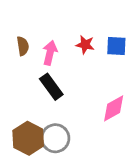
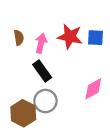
red star: (85, 45) -> (70, 37), size x1.6
gray circle: (55, 138) -> (45, 101), moved

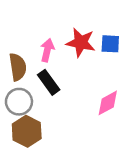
brown semicircle: (19, 38) -> (18, 67), moved, size x1.5
gray circle: (45, 101) -> (19, 102), moved

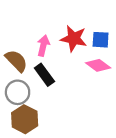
brown semicircle: (18, 67) -> (16, 61), turned -35
pink diamond: (108, 103) -> (98, 65), moved, turned 65

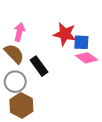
blue square: (101, 40) -> (81, 42), moved
pink arrow: (43, 46) -> (19, 32), moved

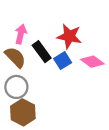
blue square: (81, 42) -> (63, 61), moved, turned -35
black rectangle: (39, 66) -> (42, 52), moved

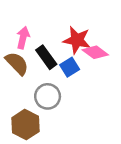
pink diamond: (92, 62) -> (95, 52), moved
gray circle: (16, 87) -> (48, 96), moved

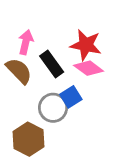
pink diamond: (95, 52) -> (89, 68), moved
blue square: (70, 67) -> (71, 97), moved

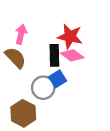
black rectangle: (52, 64) -> (54, 55), moved, turned 35

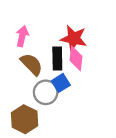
pink diamond: (72, 55) -> (76, 58), turned 60
brown semicircle: (15, 58) -> (32, 64), moved

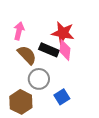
black rectangle: (57, 58) -> (49, 50), turned -66
blue square: (61, 83) -> (62, 97), moved

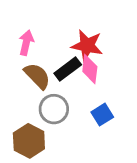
black rectangle: (49, 50) -> (68, 69), turned -60
blue square: (62, 97) -> (102, 115), moved

